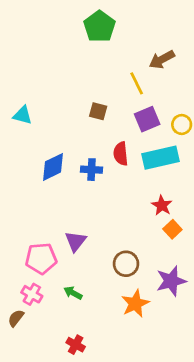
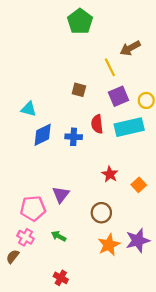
cyan triangle: (23, 115) -> (29, 109), moved
red star: (162, 205) -> (110, 174), moved
purple star: (171, 281) -> (138, 240), moved

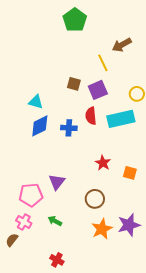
purple square: (118, 96) -> (98, 90), moved
cyan triangle: (29, 109) -> (36, 102), moved
orange square: (139, 185) -> (130, 173), turned -32

